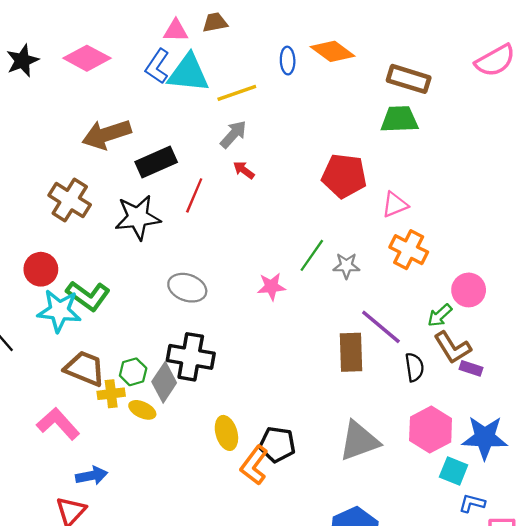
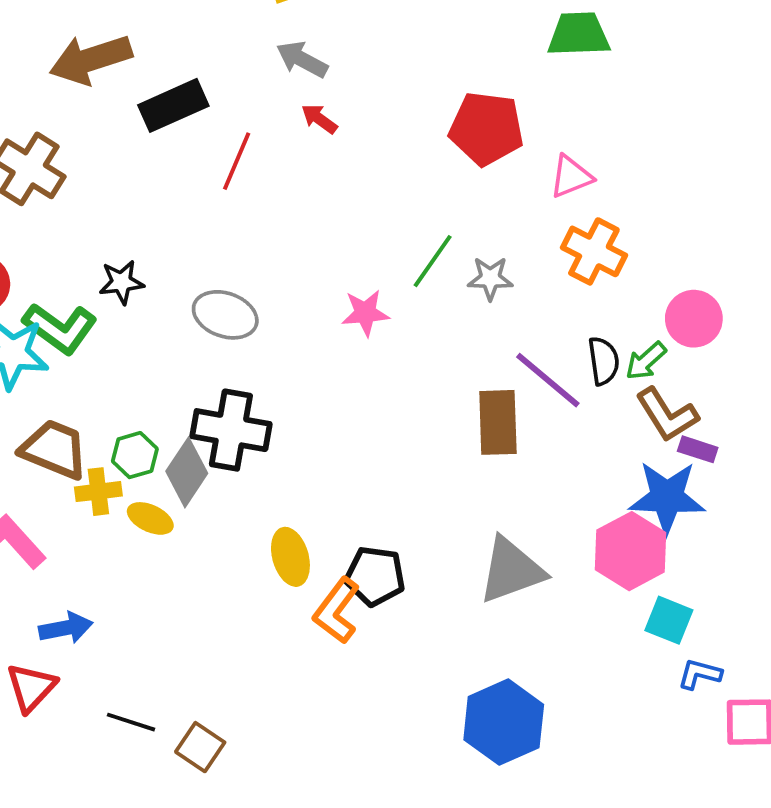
gray arrow: (233, 134) -> (302, 59), turned -104
black star: (138, 217) -> (121, 282), moved, size x0.6
black semicircle: (414, 367) -> (604, 361), moved
blue star: (485, 438) -> (667, 497), moved

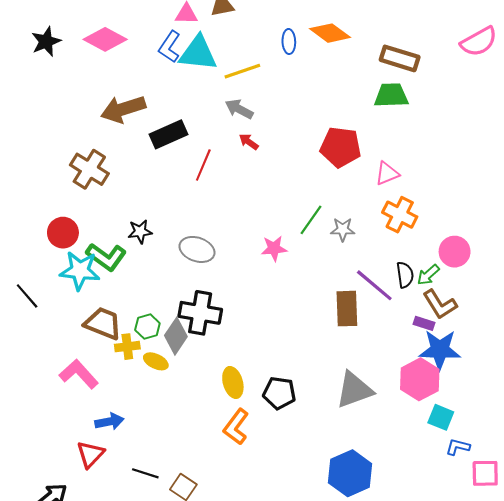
purple rectangle: (698, 449) -> (424, 323), moved
orange L-shape: (337, 611) -> (236, 427), moved

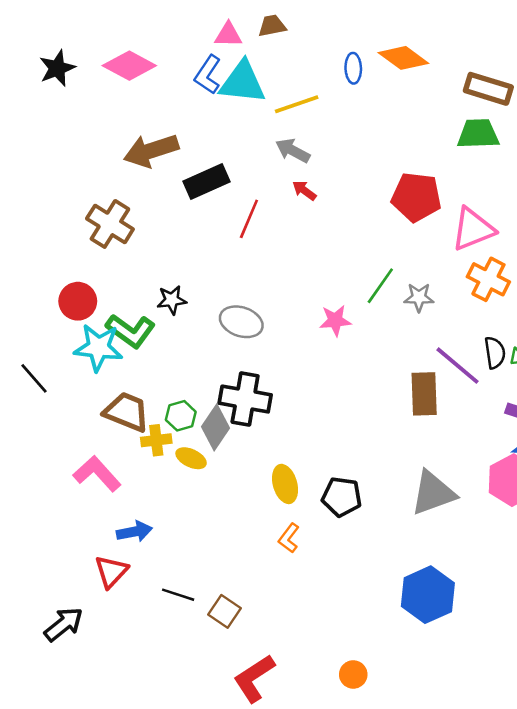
pink triangle: (387, 173) -> (473, 229), size x1.5
orange L-shape: (236, 427) -> (289, 538), size x0.7

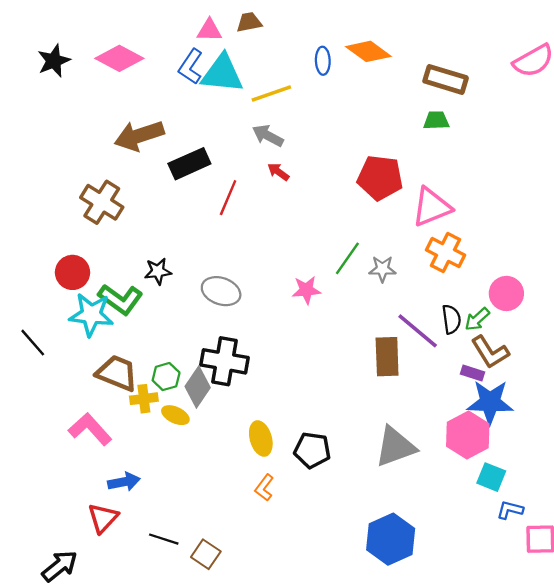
green trapezoid: (478, 134) -> (436, 120), size x0.7

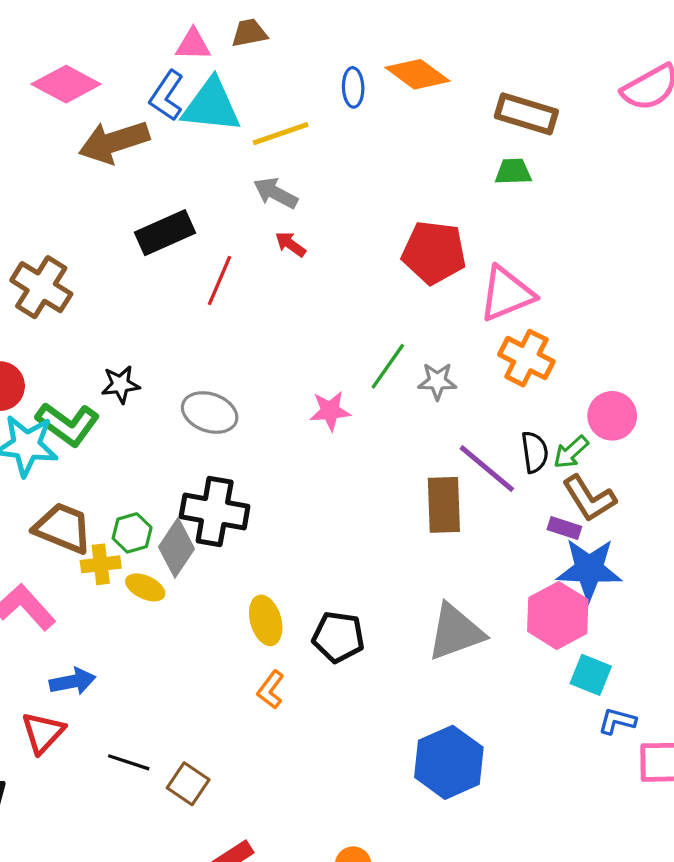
brown arrow: (139, 136) -> (114, 142), moved

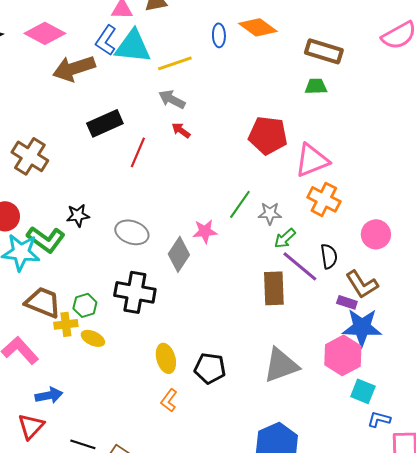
green arrow: (571, 452) -> (285, 238), moved
gray diamond: (177, 548) -> (179, 254), moved

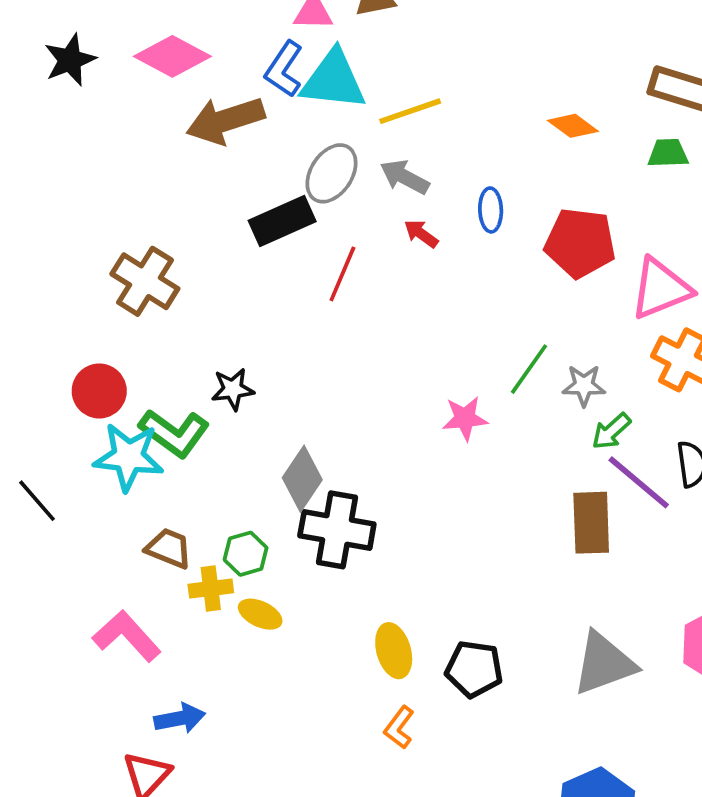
orange diamond: (258, 27) -> (573, 126), moved, size x0.7
blue ellipse: (219, 35) -> (491, 210), moved
gray ellipse: (132, 232) -> (331, 173), moved, turned -76
gray diamond: (179, 254) -> (302, 479), moved
brown trapezoid: (43, 302) -> (169, 548), size x0.7

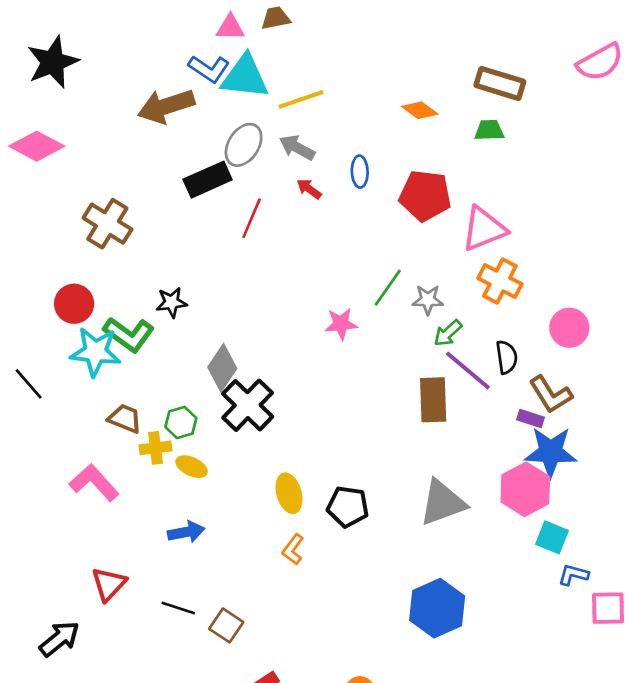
pink diamond: (172, 56) -> (37, 146), moved
black star: (70, 60) -> (53, 62), size x1.4
blue L-shape: (284, 69) -> (209, 69), turned -90
black cross: (337, 530) -> (248, 405), turned 34
blue arrow: (180, 718) -> (186, 532), moved

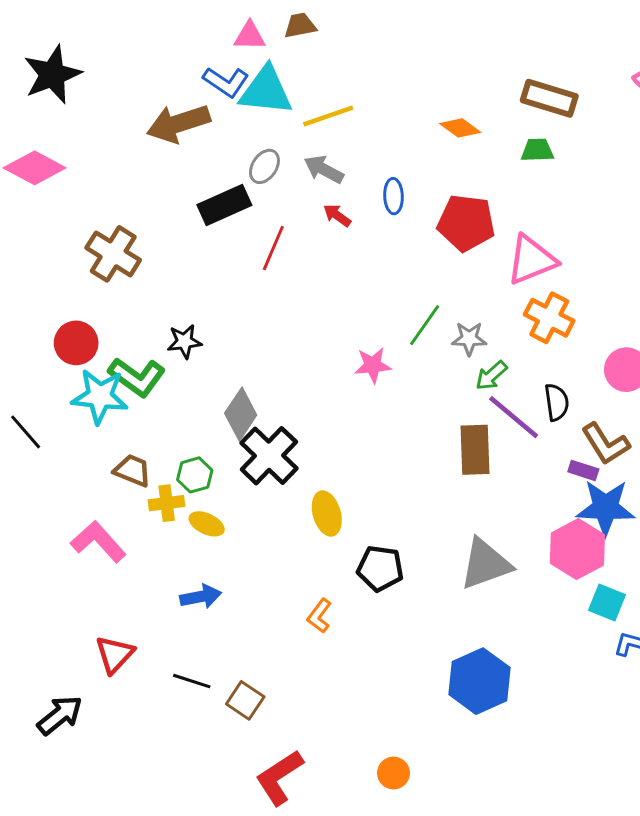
gray ellipse: (244, 145) -> (264, 166), size x0.7
yellow ellipse: (289, 493) -> (327, 513), moved

